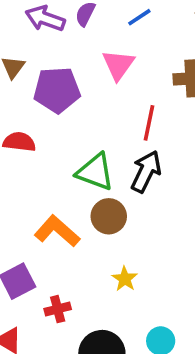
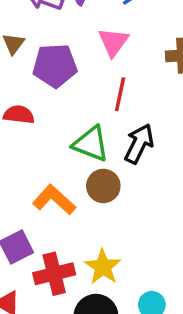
red line: (149, 123) -> (120, 94), moved
yellow star: (125, 279) -> (103, 267), moved, size x1.5
red cross: (58, 309) -> (54, 274), size x1.6

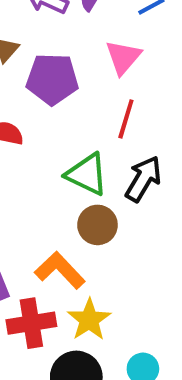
orange L-shape: (54, 200) -> (60, 270), moved

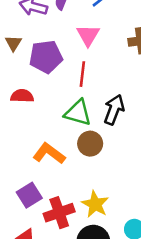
red line: (126, 119) -> (82, 74), moved
orange L-shape: (60, 270) -> (49, 153), moved

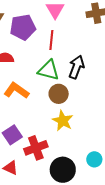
orange L-shape: (49, 153) -> (16, 91), moved
yellow star: (95, 204) -> (63, 121), moved

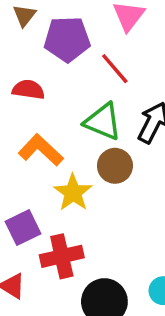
red line: (51, 40) -> (115, 69), turned -54
yellow star: (63, 121) -> (73, 193), moved

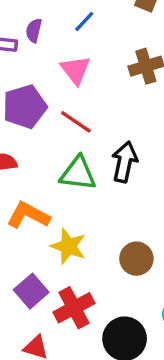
brown circle: (115, 166) -> (136, 259), moved

